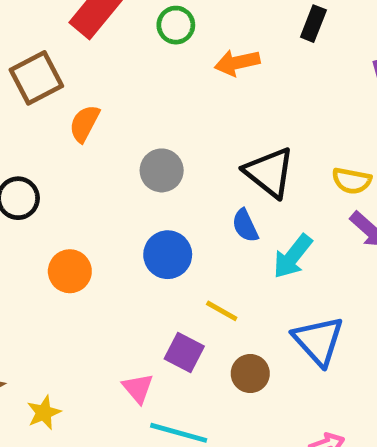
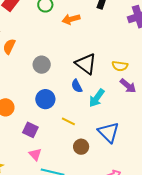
purple square: (184, 353) -> (30, 130), moved

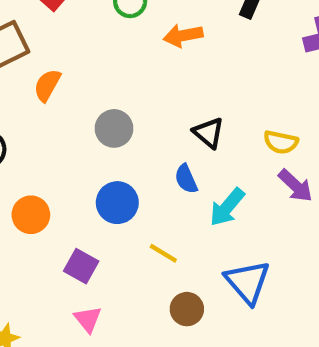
black triangle: (86, 64) -> (209, 133), size x0.7

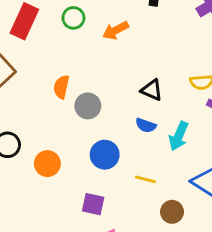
orange semicircle: (47, 85) -> (61, 87), moved
blue semicircle: (186, 179) -> (146, 125), turned -30
orange circle: (31, 215) -> (47, 164), moved

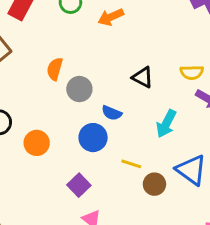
blue semicircle: (146, 125) -> (112, 113), moved
purple square: (93, 204) -> (79, 185), turned 30
brown circle: (172, 212) -> (154, 184), moved

